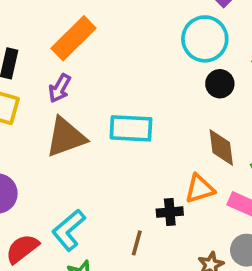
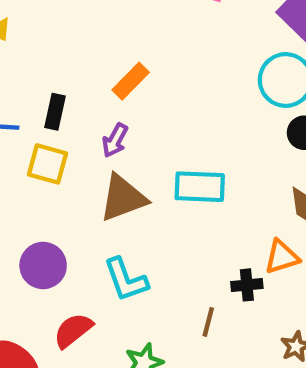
orange rectangle: (74, 38) -> (131, 81), size x0.7
cyan L-shape: (69, 230) -> (126, 280), moved, turned -69

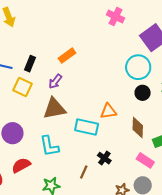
cyan rectangle: (200, 187) -> (87, 127), moved
orange triangle: (282, 257) -> (108, 111), moved
black cross: (247, 285) -> (104, 158), turned 32

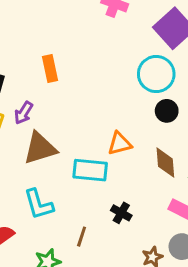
orange rectangle: (67, 56) -> (50, 68), turned -60
purple arrow: (55, 81) -> (24, 113), moved
brown line: (84, 172) -> (82, 237), moved

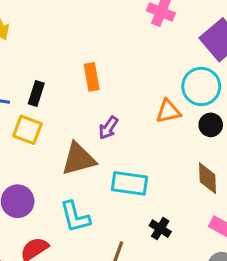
purple arrow: (24, 113) -> (108, 128), moved
orange triangle: (120, 144) -> (168, 111), moved

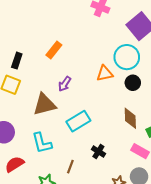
orange rectangle: (92, 77) -> (54, 50), turned 48
cyan rectangle: (130, 183) -> (78, 121), turned -40

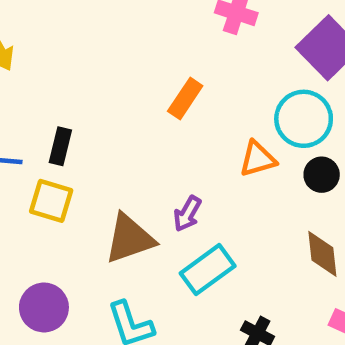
orange rectangle: (54, 50) -> (185, 98), moved
purple arrow: (65, 84) -> (187, 214), moved

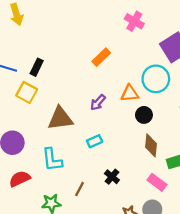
black circle: (322, 175) -> (144, 115), moved
purple arrow: (187, 214) -> (98, 103), moved
cyan rectangle: (208, 270) -> (95, 141), size x0.6

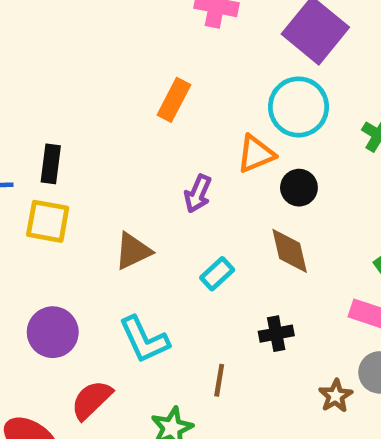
brown triangle: (60, 118) -> (133, 251), size x0.7
brown diamond: (151, 145) -> (290, 251), moved
black cross: (112, 177) -> (276, 334), turned -32

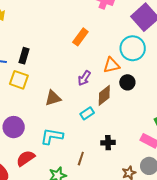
brown diamond: (290, 251) -> (104, 95), moved, turned 55
cyan L-shape: (144, 340) -> (52, 136), turned 115

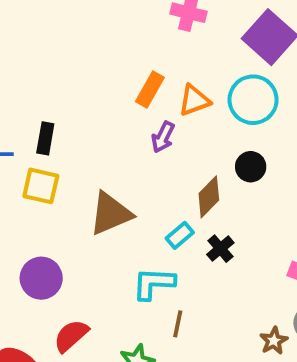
orange triangle: (111, 65) -> (194, 100), moved
purple arrow: (84, 78) -> (163, 137), moved
brown triangle: (53, 98) -> (111, 214), size x1.4
cyan L-shape: (52, 136) -> (154, 283), moved
black cross: (108, 143) -> (220, 249), moved, turned -32

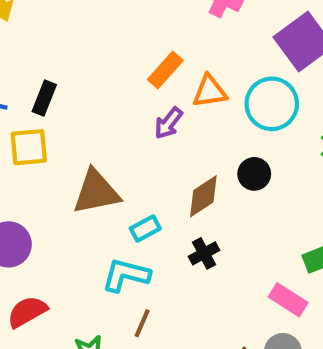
yellow square: (41, 186) -> (29, 147), turned -30
cyan rectangle: (180, 235) -> (145, 228), moved

